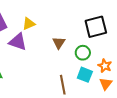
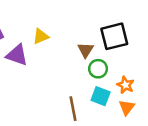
yellow triangle: (29, 24) -> (41, 36), moved
brown triangle: (59, 43) -> (86, 50), moved

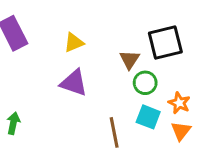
purple triangle: (17, 55) -> (74, 83), moved

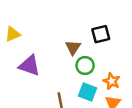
yellow triangle: (74, 42) -> (13, 34), moved
black square: (165, 42) -> (101, 34), size x0.7

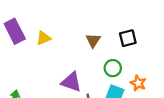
brown triangle: (73, 47) -> (93, 40), moved
purple triangle: (30, 66) -> (71, 82), moved

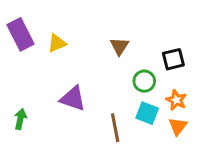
black square: (128, 38) -> (173, 59), moved
purple triangle: (71, 82) -> (73, 99), moved

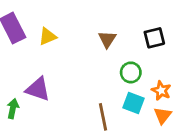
black square: (173, 59) -> (154, 38), moved
purple triangle: (73, 99) -> (38, 89), moved

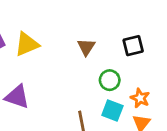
yellow triangle: (48, 36) -> (27, 44), size x1.4

